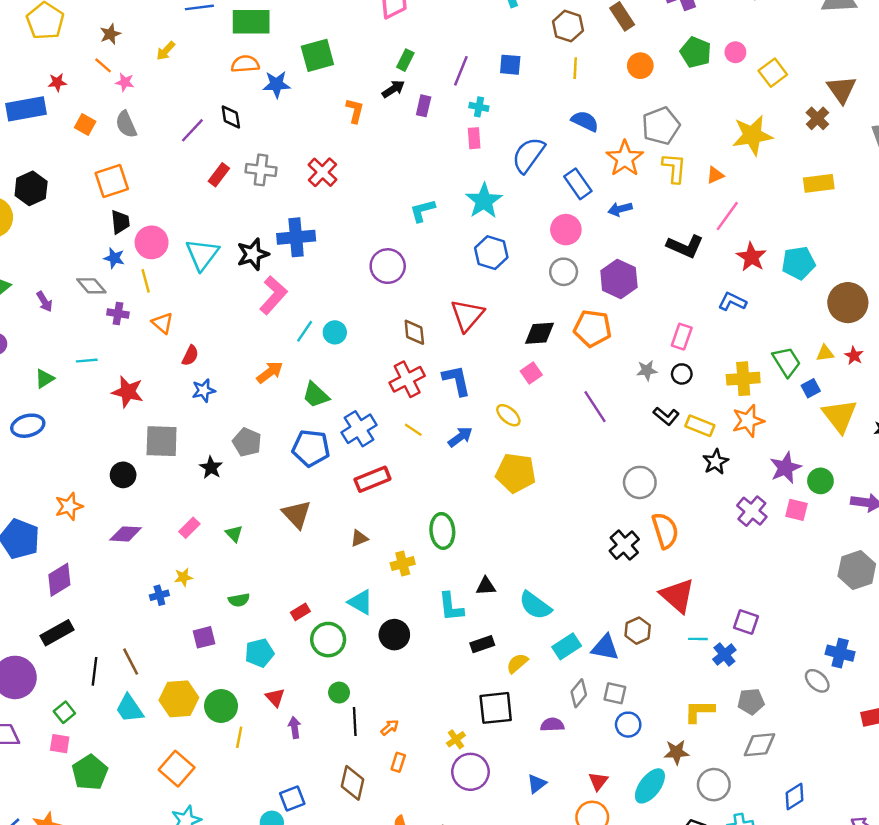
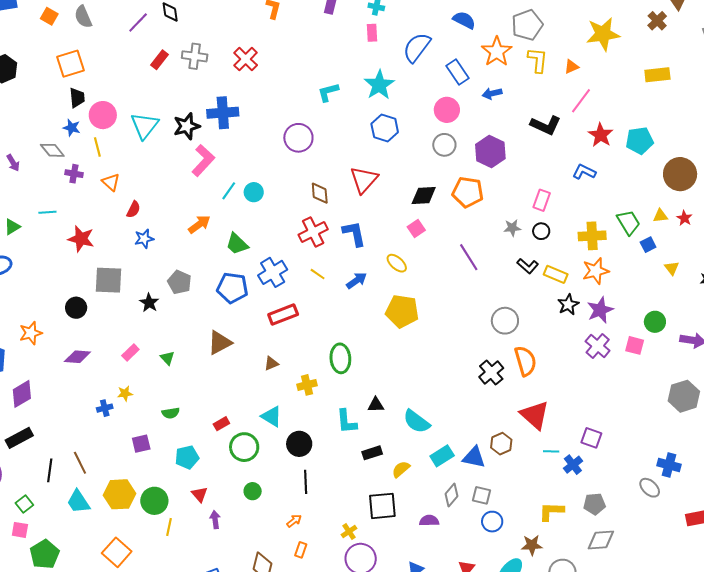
yellow triangle: (840, 416) -> (672, 268), size x0.5
purple star: (786, 468) -> (600, 310), moved
brown triangle: (297, 514) -> (220, 343), turned 44
black line: (355, 721) -> (306, 482), moved

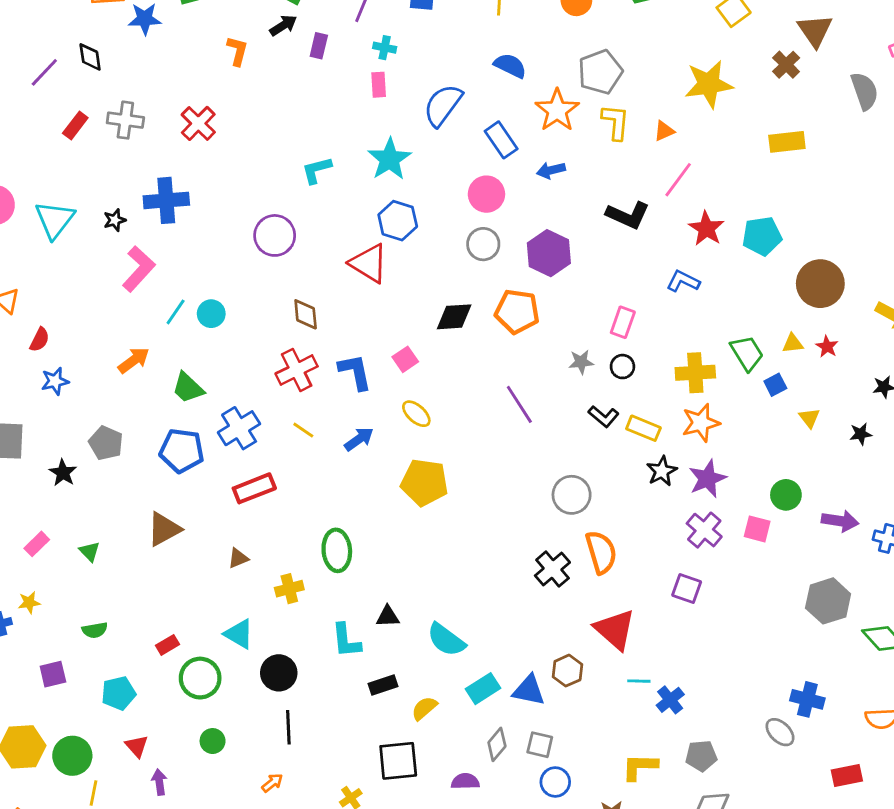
black star: (187, 126) -> (115, 220), size x0.6
red triangle: (364, 180) -> (369, 263), moved, turned -40
pink square: (416, 228) -> (405, 359), moved
purple square: (591, 438) -> (687, 589), moved

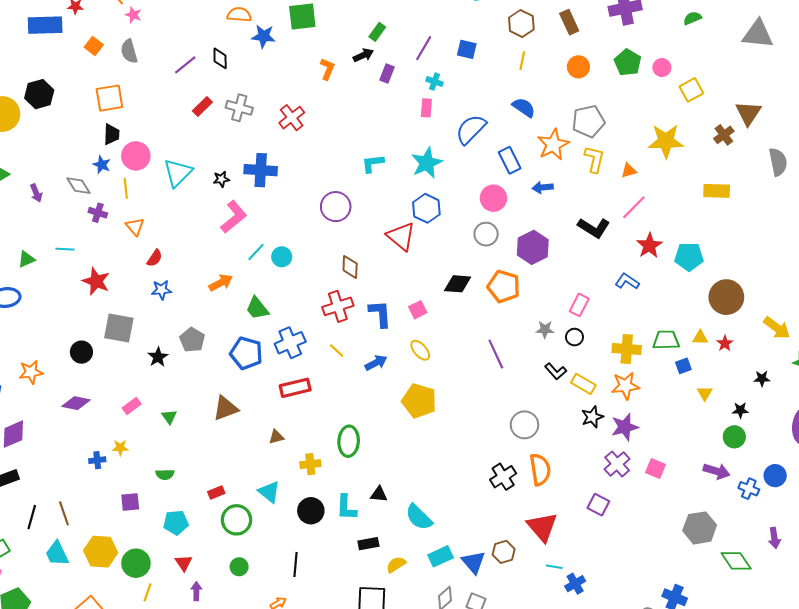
green trapezoid: (747, 353) -> (666, 340), turned -68
green circle: (786, 495) -> (734, 437), moved
black circle: (279, 673) -> (311, 511), moved
blue triangle: (529, 690) -> (474, 562), turned 30

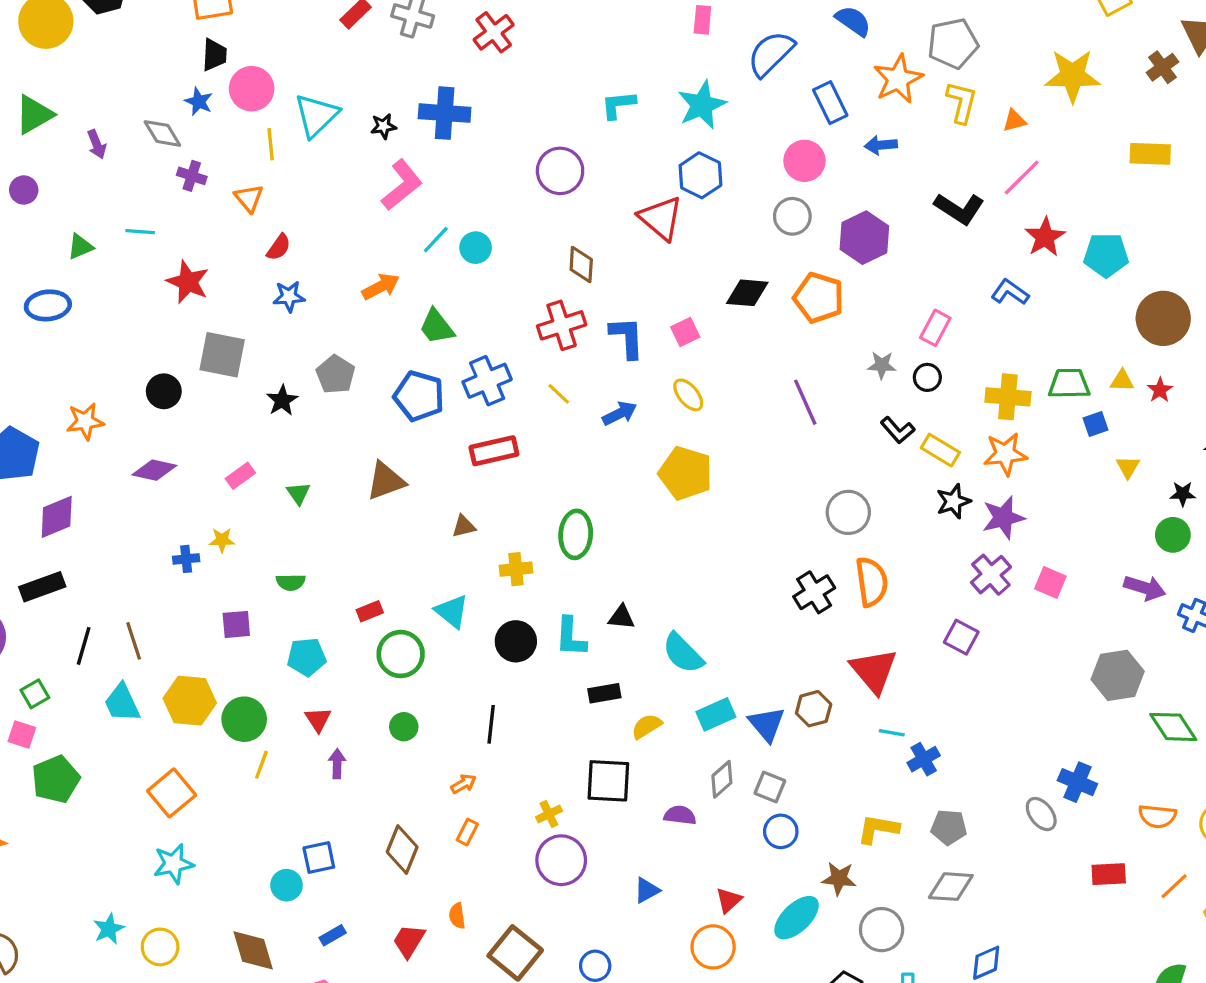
yellow line: (126, 188) -> (271, 144), moved

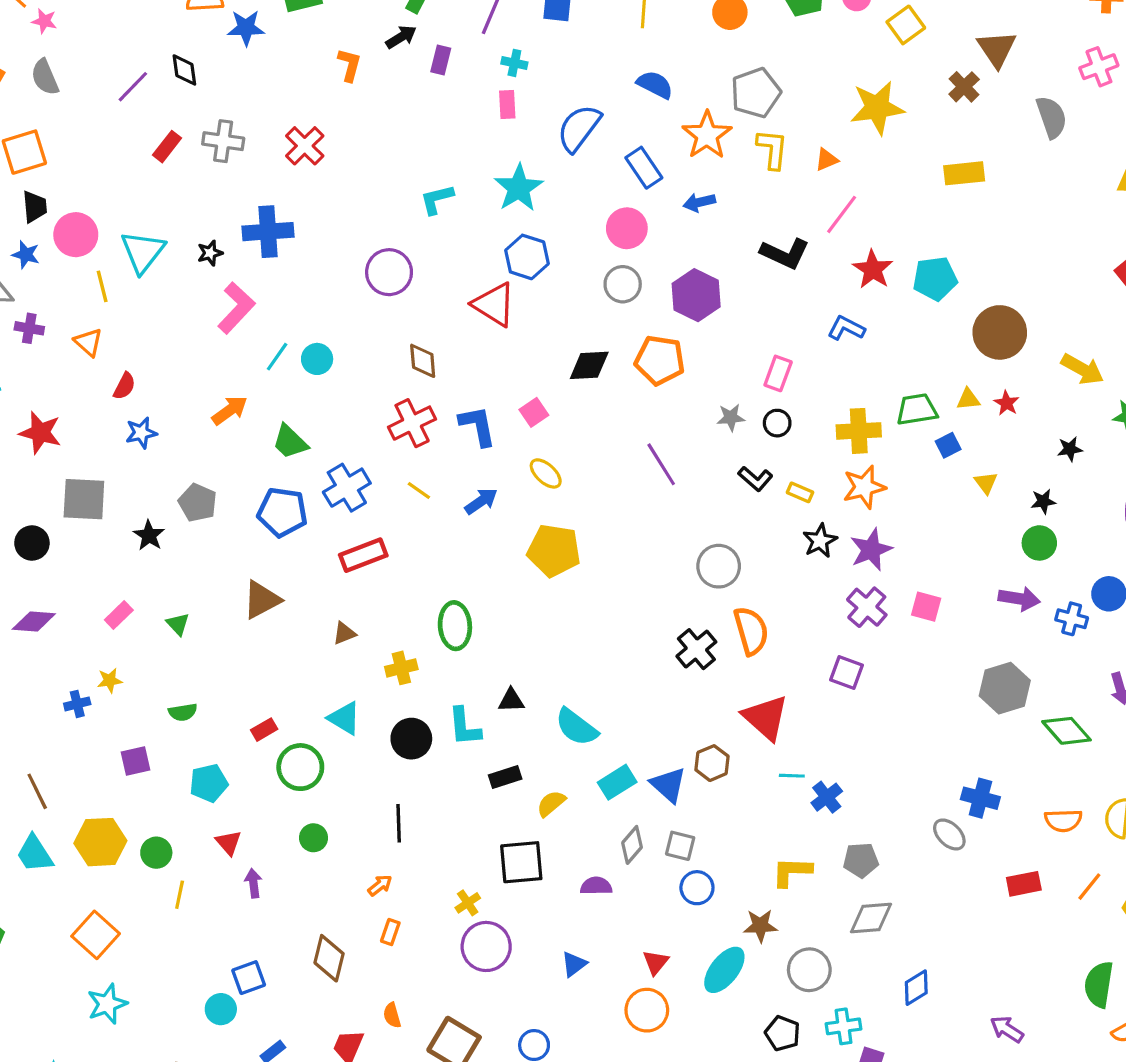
yellow rectangle: (940, 450) -> (800, 492), size x0.7
green circle: (244, 719) -> (156, 853), size x0.7

